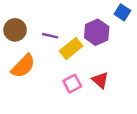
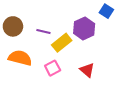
orange semicircle: (23, 66) -> (20, 58), turned -120
pink square: (72, 84) -> (53, 68), moved

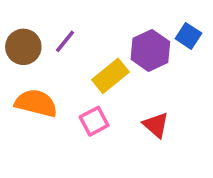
blue square: (106, 11) -> (188, 36), moved
purple line: (43, 31) -> (65, 41), moved, turned -64

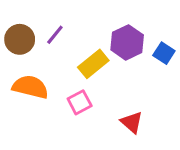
blue square: (188, 36) -> (164, 53), moved
red triangle: (156, 125) -> (132, 122), moved

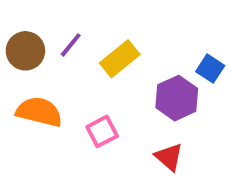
purple hexagon: (127, 42) -> (177, 98), moved
yellow rectangle: (93, 64) -> (120, 59), moved

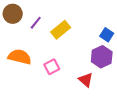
brown circle: (25, 51) -> (13, 14), moved
purple hexagon: (177, 98) -> (102, 57), moved

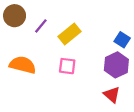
pink square: (52, 67) -> (67, 66), moved, turned 35
red triangle: (86, 80) -> (112, 95), moved

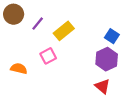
orange semicircle: (23, 65) -> (19, 69), moved, size x0.7
pink square: (67, 66) -> (48, 56), moved, turned -35

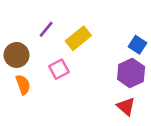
brown circle: (14, 14) -> (17, 55), moved
orange semicircle: (19, 69) -> (23, 85), turned 56

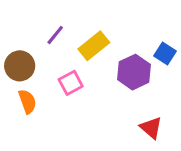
purple hexagon: (131, 73) -> (134, 72), moved

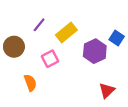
orange semicircle: (27, 101) -> (30, 83), moved
red triangle: (151, 128) -> (107, 90), turned 35

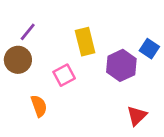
purple line: (39, 25) -> (28, 32), moved
yellow rectangle: (66, 32) -> (85, 42), turned -65

